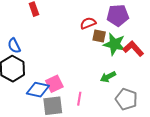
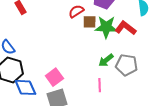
blue diamond: (38, 90) -> (25, 87), moved, turned 65
pink line: (79, 99) -> (100, 85), moved
gray pentagon: (126, 99) -> (127, 65), moved

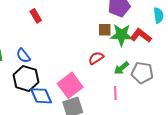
red semicircle: (76, 11) -> (96, 58), moved
pink square: (54, 77) -> (70, 85), size x1.4

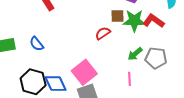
red semicircle: (96, 58) -> (103, 33), moved
black hexagon: (26, 78) -> (33, 82), moved

